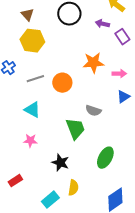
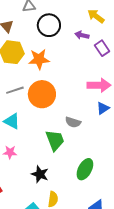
orange star: (93, 63) -> (39, 59), moved
pink arrow: (119, 74) -> (99, 85), size x1.6
orange circle: (62, 83) -> (42, 94), size x1.4

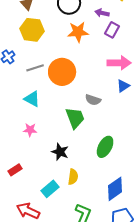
purple rectangle: (102, 48) -> (112, 30), moved, turned 63
orange star: (39, 59) -> (78, 32), moved

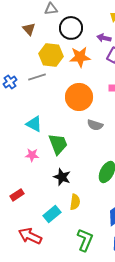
yellow hexagon: (32, 30) -> (51, 55), moved
gray line: (35, 68) -> (37, 77), moved
orange circle: (62, 72) -> (79, 97), moved
green trapezoid: (75, 118) -> (58, 144), moved

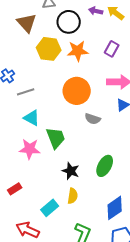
brown triangle: (29, 29) -> (27, 23), size x1.5
purple arrow: (104, 38) -> (96, 11), moved
gray line: (37, 77) -> (26, 92), moved
pink star: (32, 155) -> (30, 149), size x1.5
black star: (62, 177) -> (71, 171), moved

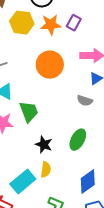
purple rectangle: (112, 49) -> (74, 23), moved
gray semicircle: (93, 119) -> (85, 101), moved
cyan rectangle: (50, 208) -> (23, 182), size x1.4

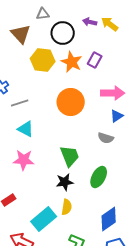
orange star: (51, 25) -> (72, 62), turned 30
green trapezoid: (29, 112) -> (70, 156), moved
black star: (44, 145) -> (65, 182), turned -30

